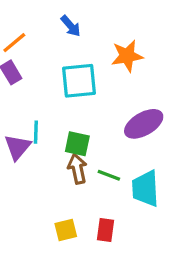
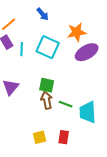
cyan square: (79, 81) -> (48, 47), turned 30
purple ellipse: (144, 124) -> (87, 52), moved
cyan line: (36, 132) -> (22, 49), moved

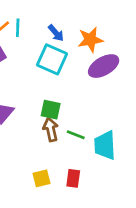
blue arrow: (43, 14) -> (56, 33), moved
cyan line: (22, 49) -> (18, 28), moved

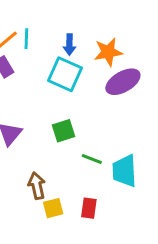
blue arrow: (56, 33) -> (69, 45), turned 42
green square: (51, 110) -> (64, 131), turned -30
brown arrow: (51, 129) -> (37, 186), moved

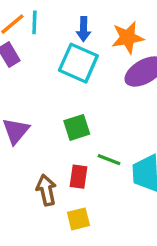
yellow square: (53, 208) -> (78, 219), moved
red rectangle: (89, 208) -> (78, 177), moved

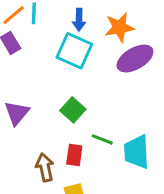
green square: (77, 127) -> (73, 110), turned -30

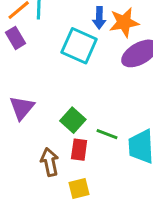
blue arrow: (79, 20) -> (99, 18), moved
green square: (73, 110) -> (73, 120), moved

